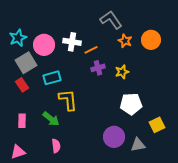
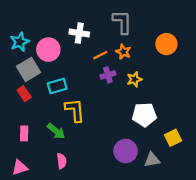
gray L-shape: (111, 20) -> (122, 22), turned 35
orange star: (125, 41) -> (123, 52), moved
white cross: (72, 42) -> (79, 33), moved

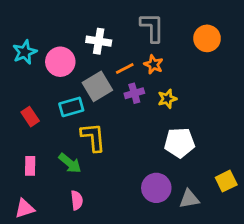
orange circle: (166, 44) -> (207, 38), moved
gray square: (29, 69) -> (97, 86), moved
yellow square: (173, 138) -> (226, 181), moved

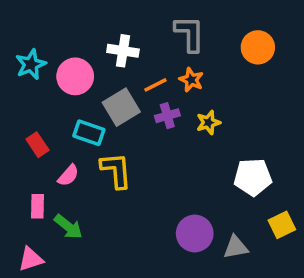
cyan rectangle: (71, 107) -> (89, 133), turned 35
white pentagon: (180, 143) -> (253, 177), moved
green arrow: (70, 163) -> (68, 227), moved
pink semicircle: (77, 200) -> (68, 175), moved, turned 48

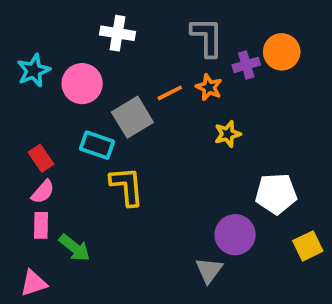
white cross: (123, 51) -> (117, 33), moved
purple cross: (167, 116) -> (246, 65), moved
pink semicircle: (68, 175) -> (43, 192), moved
purple circle: (195, 233) -> (235, 235), moved
gray triangle: (236, 247) -> (209, 270), moved, turned -44

